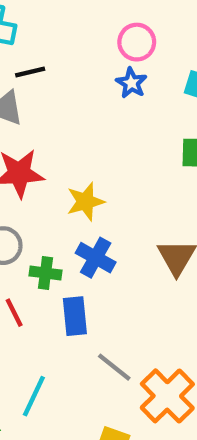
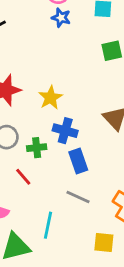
blue rectangle: (75, 316) -> (78, 161), moved
gray line: (114, 367) -> (78, 197), moved

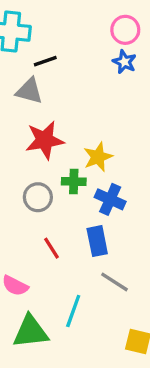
green cross: (37, 148) -> (74, 181), moved
blue rectangle: (78, 161) -> (97, 241), moved

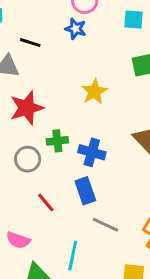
black line: (45, 61) -> (30, 43), moved, turned 45
blue star: (124, 62) -> (76, 29), moved
yellow star: (98, 157) -> (94, 92), moved

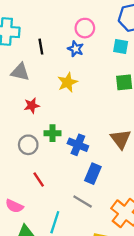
black line: (30, 43) -> (41, 47), moved, turned 56
yellow star: (94, 92) -> (68, 82), moved
red star: (27, 108) -> (32, 105), size x0.6
blue rectangle: (85, 191) -> (93, 174), moved, turned 36

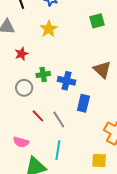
gray line: (83, 201) -> (59, 120), moved, turned 36

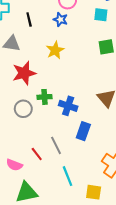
red star: (21, 54) -> (24, 73), size x1.6
red line: (38, 116) -> (37, 154), moved
cyan line: (58, 150) -> (67, 176), moved, turned -36

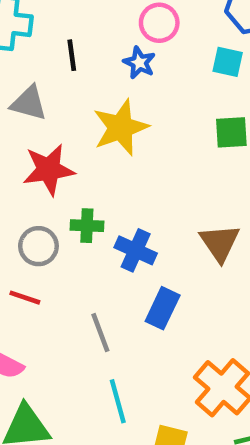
yellow star: (55, 50) -> (121, 127), size x1.4
red line: (37, 154) -> (25, 298), moved, turned -40

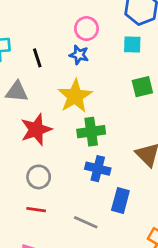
green cross: (87, 226) -> (91, 132), moved, size x1.4
gray line: (100, 333) -> (86, 222), turned -35

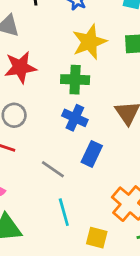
yellow star: (75, 96) -> (89, 42), moved

